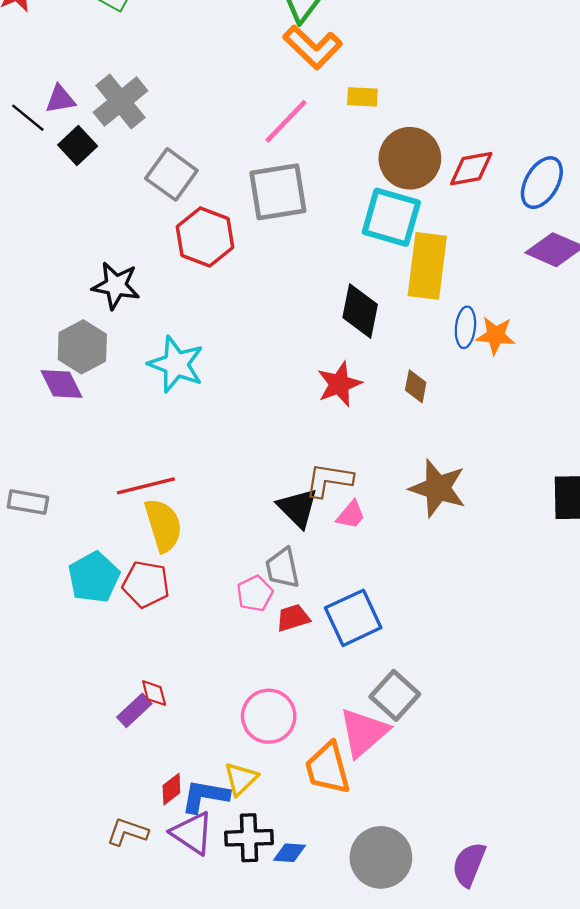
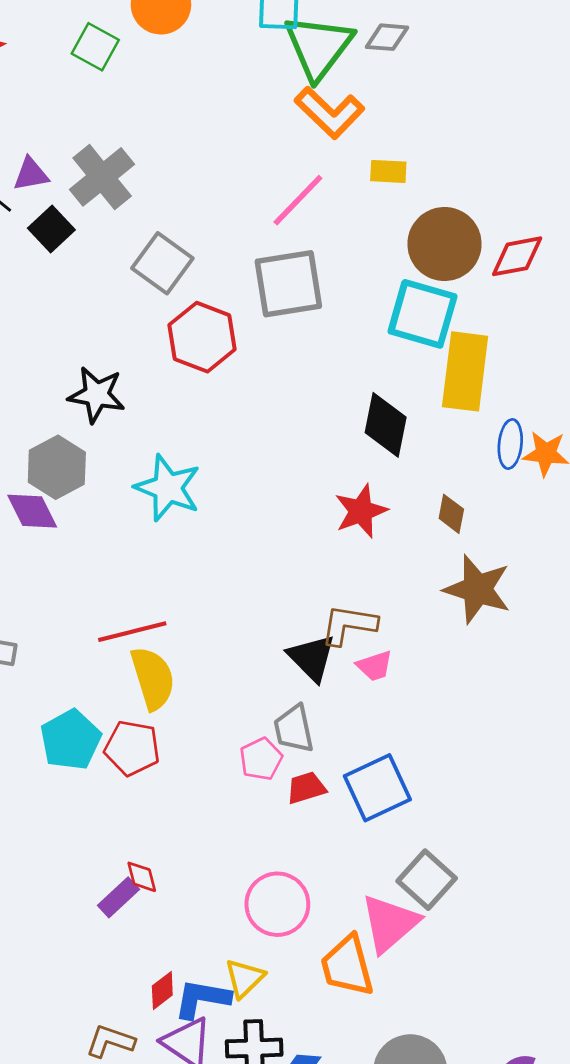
brown star: (438, 488) -> (477, 589), moved
pink trapezoid: (351, 515) -> (375, 666), turned 32

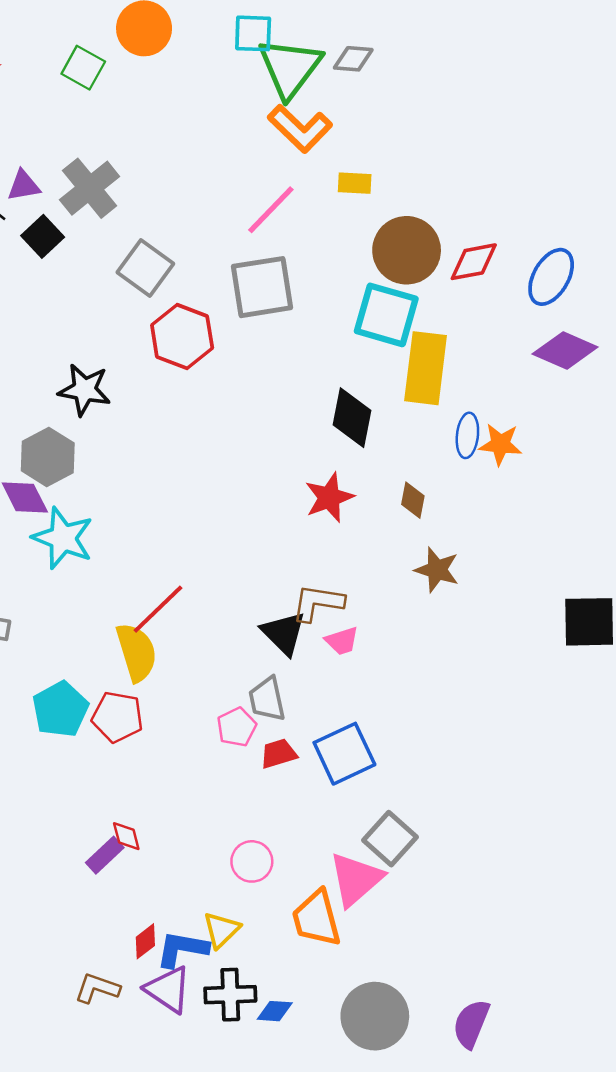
cyan star: (168, 488) -> (63, 538), moved
brown star: (477, 589) -> (437, 570), size x0.7
red line: (132, 632) -> (158, 609), moved, turned -30
pink circle: (277, 904) -> (252, 861), size x0.7

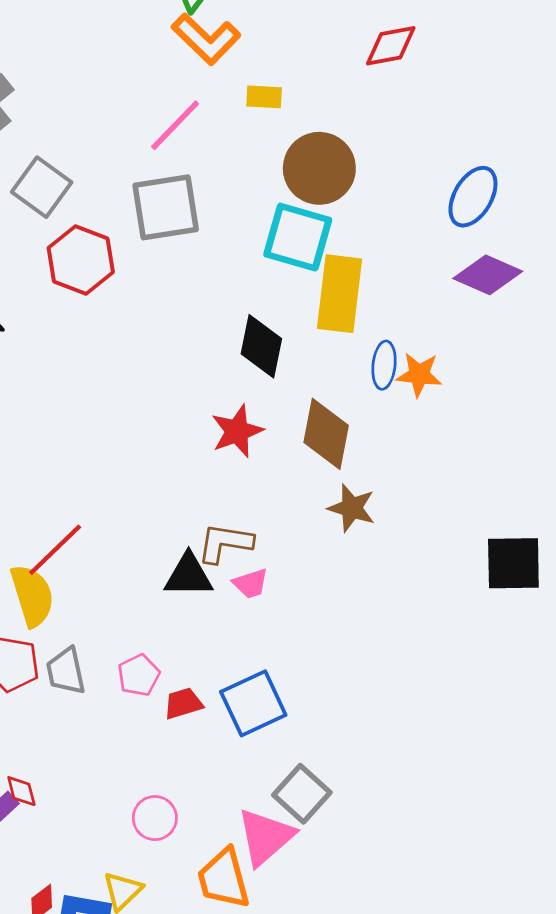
red diamond: (474, 262) -> (391, 46), moved
brown diamond: (413, 500) -> (326, 434), size x1.8
black triangle: (284, 633) -> (189, 575), turned -45
gray trapezoid: (267, 699) -> (66, 671), moved

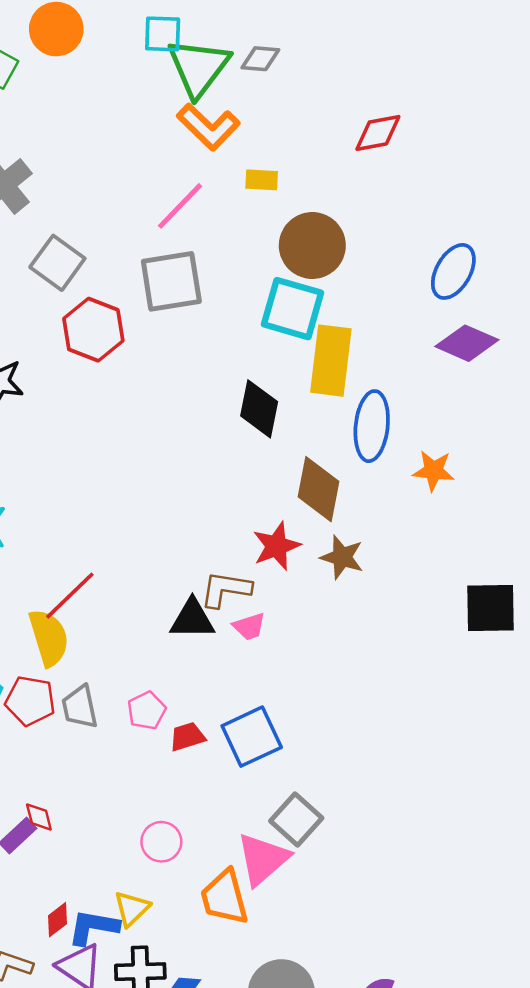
blue ellipse: (384, 365) -> (372, 426), size x1.6
orange star: (419, 375) -> (434, 471), moved
red star: (237, 431) -> (276, 546), moved

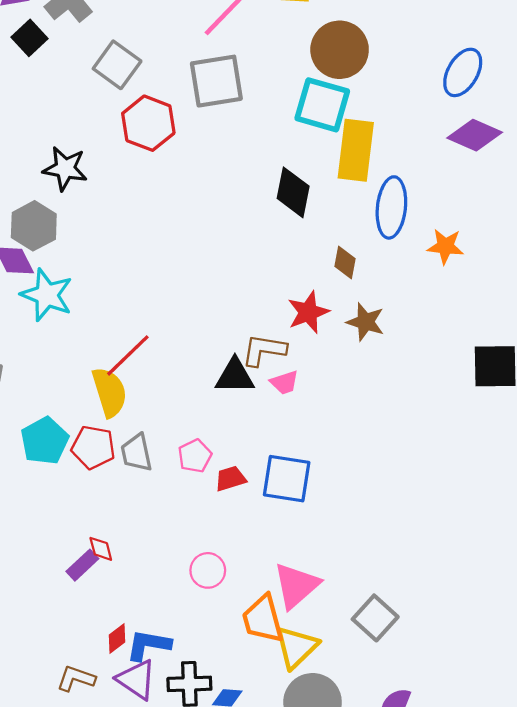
brown diamond: (318, 489) -> (345, 263), size x0.6
blue square: (252, 737) -> (287, 479), turned 34
gray square: (296, 819) -> (375, 618), moved
yellow triangle: (132, 909) -> (296, 647), moved, size x1.4

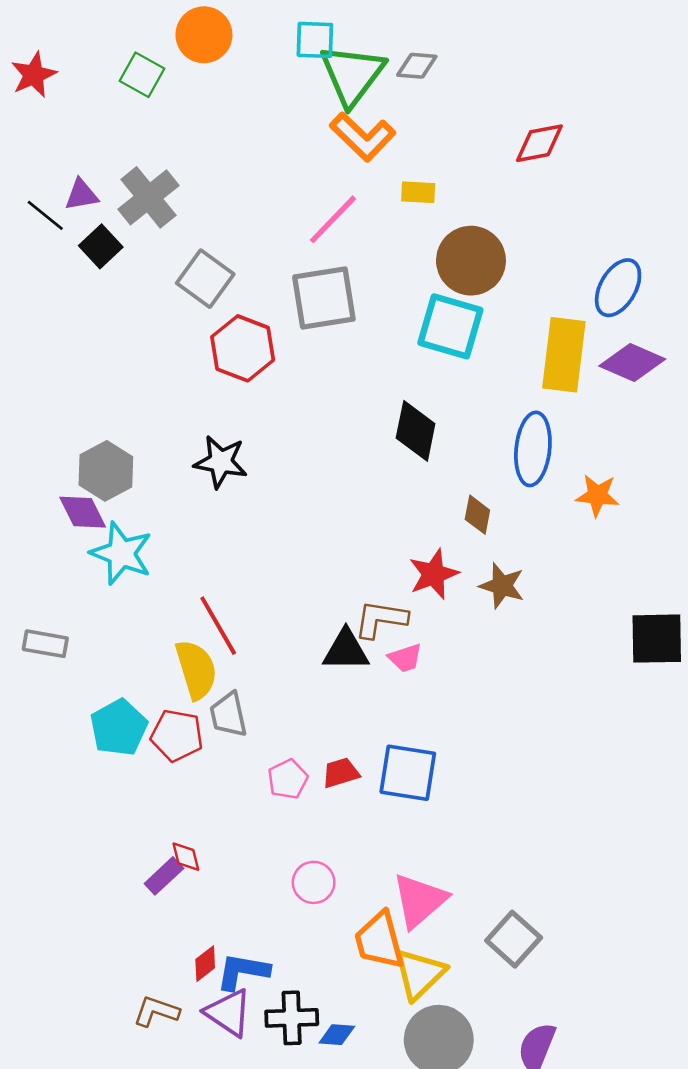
yellow rectangle: (356, 150) -> (564, 355), moved
black star: (65, 169) -> (221, 462), moved
red line: (128, 355) -> (218, 626), turned -76
gray trapezoid: (136, 453) -> (228, 715), moved
pink pentagon: (195, 456) -> (288, 779), moved

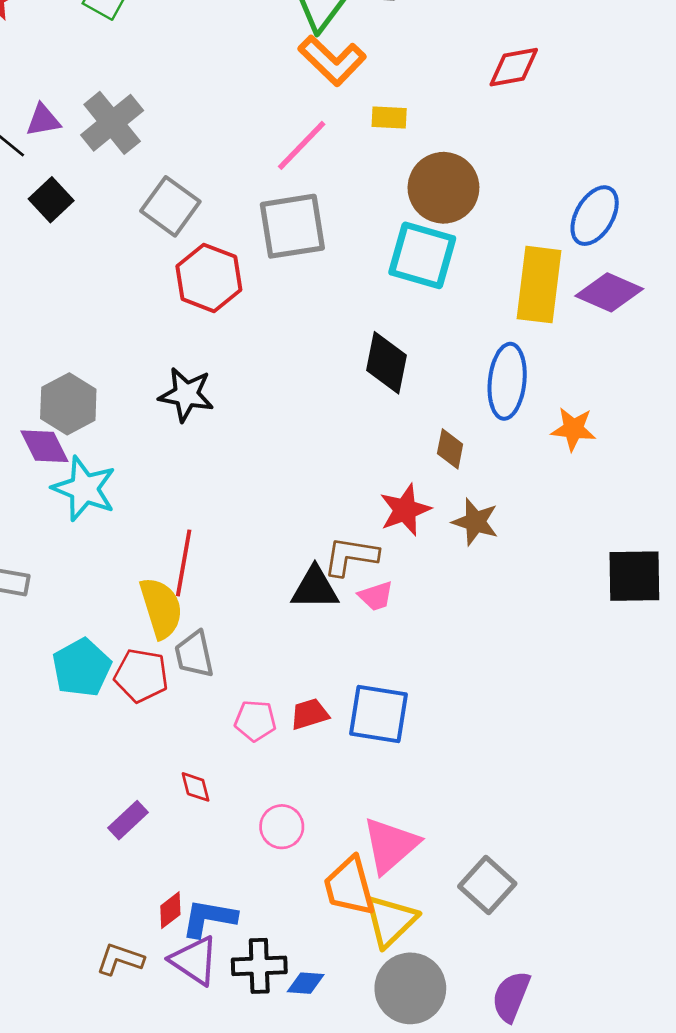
black square: (101, 246) -> (51, 200), moved
red line: (218, 626) -> (184, 563), turned 40
pink pentagon: (288, 779) -> (255, 721), turned 30
red diamond: (186, 857) -> (196, 787), moved

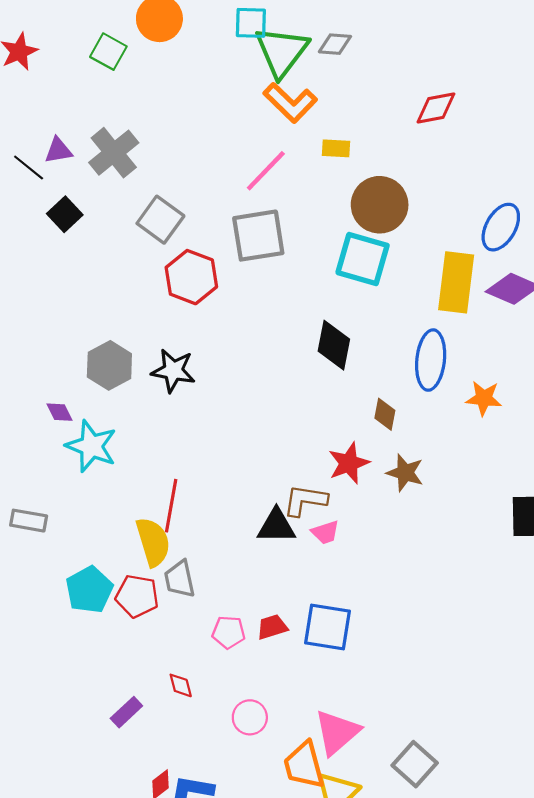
gray hexagon: (68, 404) -> (109, 365), moved
purple diamond: (44, 446) -> (59, 412), size x0.7

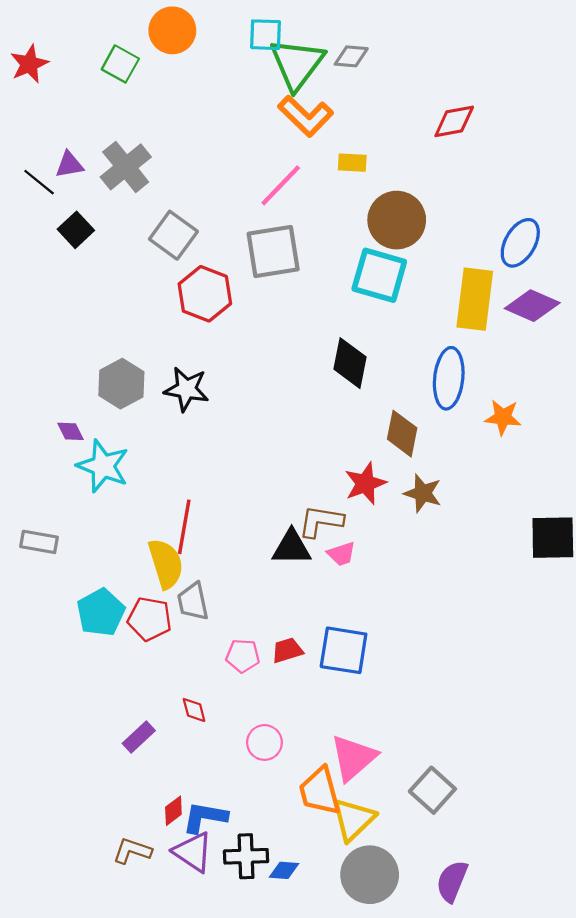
brown diamond: (385, 414) -> (402, 434), size x1.4

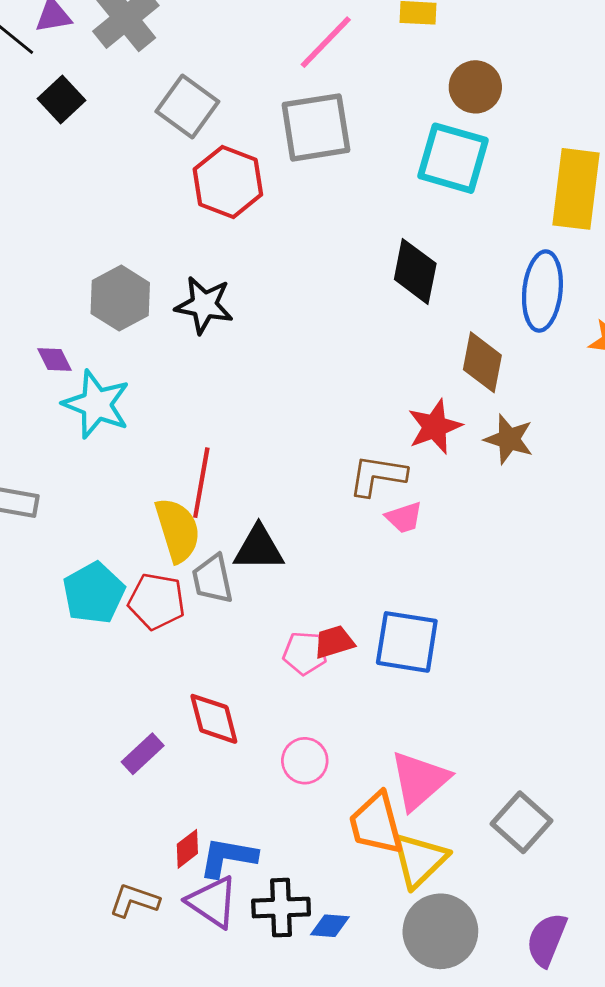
brown circle: (397, 220) -> (475, 87), size x0.7
black triangle: (292, 547) -> (259, 548), moved
pink pentagon: (243, 656) -> (305, 653), moved
red diamond: (194, 710) -> (214, 719), size x1.6

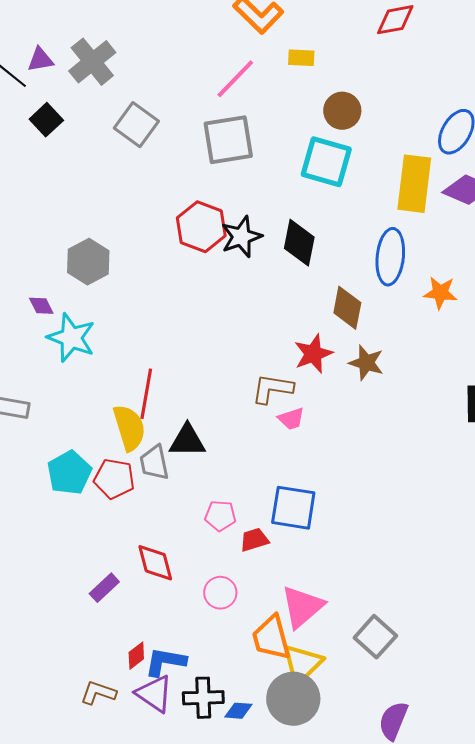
red hexagon: (228, 182) -> (201, 227), moved
black star: (204, 305) -> (241, 237), moved, turned -30
red trapezoid: (334, 642) -> (254, 540), moved
gray circle: (440, 931) -> (293, 699), moved

